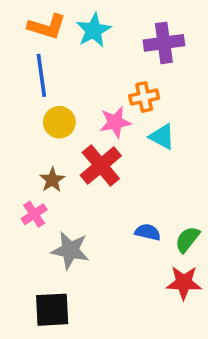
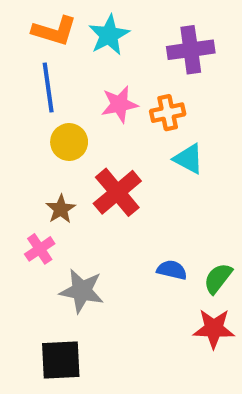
pink star: (115, 122) -> (119, 104), moved

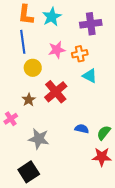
orange L-shape: (54, 31) -> (26, 15), turned 80
pink cross: (40, 249) -> (11, 119), moved
black square: (61, 360) -> (29, 172), turned -30

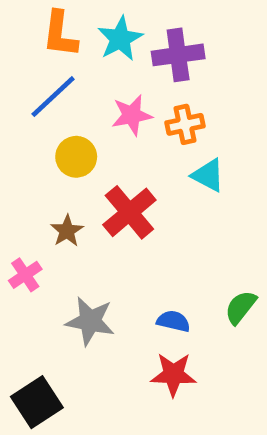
purple cross: (91, 24) -> (178, 55), moved
blue line: (23, 42) -> (53, 97), turned 55
blue semicircle: (82, 129) -> (173, 321), moved
red star: (102, 157) -> (173, 374), moved
black square: (29, 172) -> (37, 402), moved

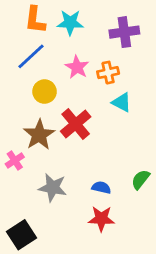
cyan star: (120, 39) -> (70, 23), turned 30
purple cross: (178, 55) -> (124, 32), moved
pink star: (132, 115) -> (77, 67), turned -30
brown star: (67, 231) -> (39, 135), size x1.6

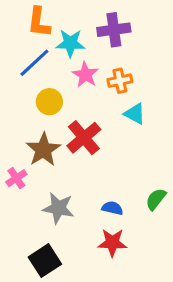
cyan star: (70, 23) -> (70, 43), moved
purple cross: (124, 32) -> (114, 30), moved
black square: (22, 235) -> (45, 261), moved

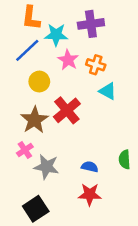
orange cross: (120, 81) -> (96, 65), turned 30
pink cross: (16, 178) -> (25, 150), moved
green semicircle: (156, 199) -> (125, 160), turned -42

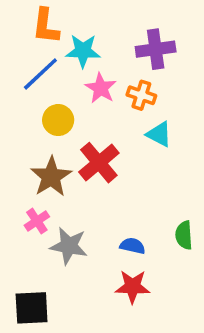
purple cross: (91, 24) -> (156, 49), moved
black square: (36, 209) -> (32, 308), moved, turned 30

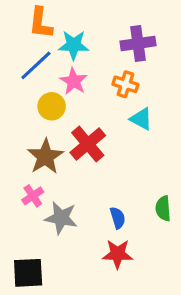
pink star: (101, 88) -> (74, 81), moved
blue semicircle: (133, 246) -> (118, 218), turned 60

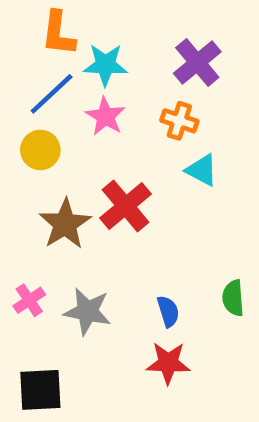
purple cross: (138, 43) -> (197, 63), turned -32
yellow circle: (52, 106) -> (40, 150), moved
pink cross: (33, 196) -> (29, 300), moved

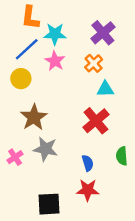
orange cross: (179, 121) -> (94, 63), turned 30
cyan triangle: (202, 170) -> (105, 89), turned -30
red cross: (126, 206) -> (96, 121), moved
gray star: (87, 311) -> (46, 149), moved
black square: (40, 390) -> (49, 204), moved

